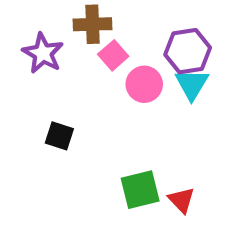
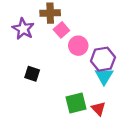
purple hexagon: (188, 51) -> (103, 59), moved
cyan triangle: (192, 84) -> (104, 76), moved

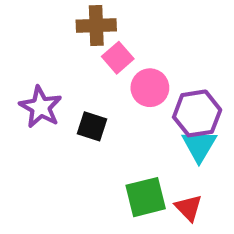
purple star: (23, 29) -> (41, 107), moved
black square: (32, 74) -> (92, 126), moved

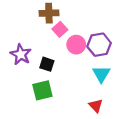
purple hexagon: (197, 113) -> (99, 45), moved
green square: (146, 197) -> (42, 90), moved

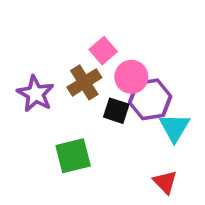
brown cross: (49, 13) -> (84, 82), moved, turned -30
purple hexagon: (99, 45) -> (150, 99), moved
black square: (47, 64) -> (116, 111), moved

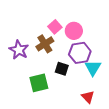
pink circle: (131, 77) -> (74, 31), moved
black square: (116, 111) -> (62, 69), moved

